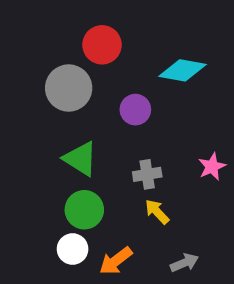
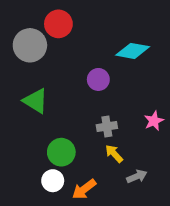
red circle: (102, 45) -> (58, 24), moved
gray circle: (69, 88) -> (30, 45), moved
green triangle: (80, 159) -> (36, 101), moved
gray arrow: (184, 263) -> (137, 176), moved

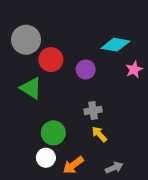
red circle: (58, 24) -> (51, 60), moved
pink star: (154, 121) -> (134, 70), moved
gray arrow: (137, 176) -> (114, 168), moved

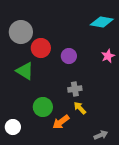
cyan diamond: (115, 45) -> (102, 22), moved
white circle: (46, 158) -> (13, 127), moved
orange arrow: (73, 165) -> (61, 122), moved
gray arrow: (114, 168) -> (101, 135), moved

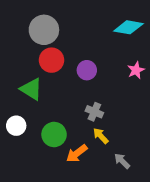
gray circle: (21, 32) -> (44, 30), moved
gray cross: (75, 89) -> (94, 112), turned 32
white circle: (13, 127) -> (16, 126), moved
gray arrow: (101, 135) -> (122, 161), moved, turned -112

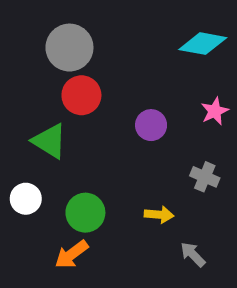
purple circle: (87, 70) -> (151, 125), moved
gray cross: (94, 112) -> (205, 177), moved
yellow arrow: (101, 136) -> (159, 215), turned 138
orange arrow: (77, 153) -> (71, 254), moved

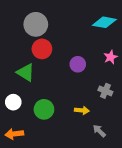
orange arrow: (71, 254) -> (14, 134), moved, turned 30

